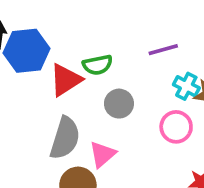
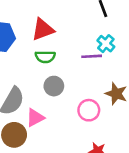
red triangle: (66, 80) -> (43, 29), moved
cyan cross: (186, 86) -> (106, 44), moved

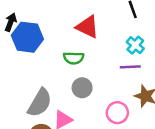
red triangle: (43, 29) -> (88, 27), moved, turned 45
purple line: (92, 56) -> (130, 67), moved

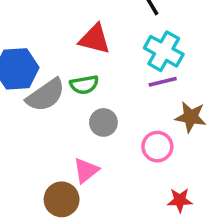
cyan cross: (135, 45) -> (164, 51), size x1.5
gray semicircle: (40, 103) -> (46, 95), moved, turned 36

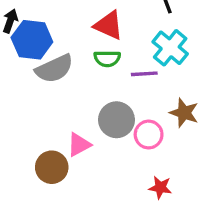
purple line: (163, 82) -> (144, 74), moved
green semicircle: (84, 85) -> (107, 59), moved
gray circle: (103, 122) -> (116, 120), moved, size x1.4

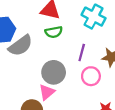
purple line: (144, 74) -> (82, 53), moved, turned -60
gray circle: (116, 120) -> (54, 72), moved

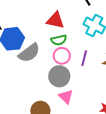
pink circle: (91, 76) -> (62, 56), moved
pink triangle: (47, 92) -> (66, 97), moved, turned -35

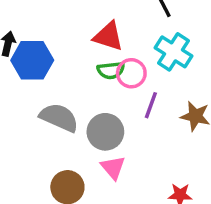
gray semicircle: (29, 53) -> (59, 118), moved, turned -125
pink circle: (62, 56) -> (131, 73), moved

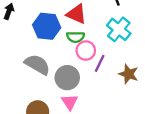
blue hexagon: (32, 60) -> (47, 26), moved
pink circle: (131, 73) -> (86, 51), moved

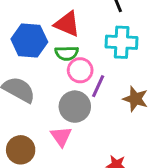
cyan cross: (119, 29) -> (122, 42), turned -35
gray circle: (67, 78) -> (75, 107), moved

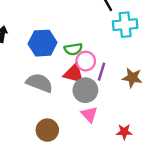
red triangle: (67, 24) -> (74, 74), moved
cyan cross: (122, 42) -> (125, 25), moved
pink triangle: (61, 136) -> (89, 114), moved

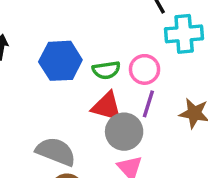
pink circle: (86, 61) -> (145, 69), moved
gray semicircle: (39, 83) -> (56, 152), moved

